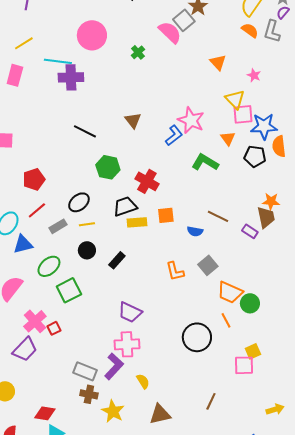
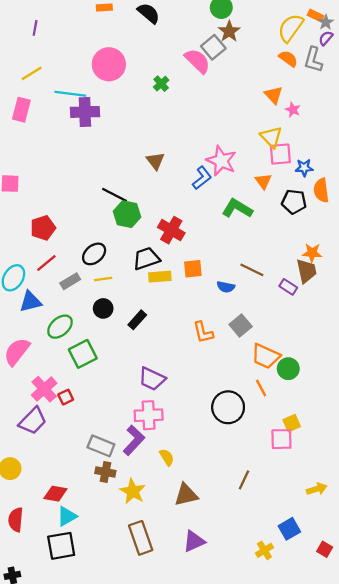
orange triangle: (218, 62) -> (274, 95), moved
blue star: (264, 126) -> (304, 168), size x0.6
black line: (85, 131) -> (115, 195), moved

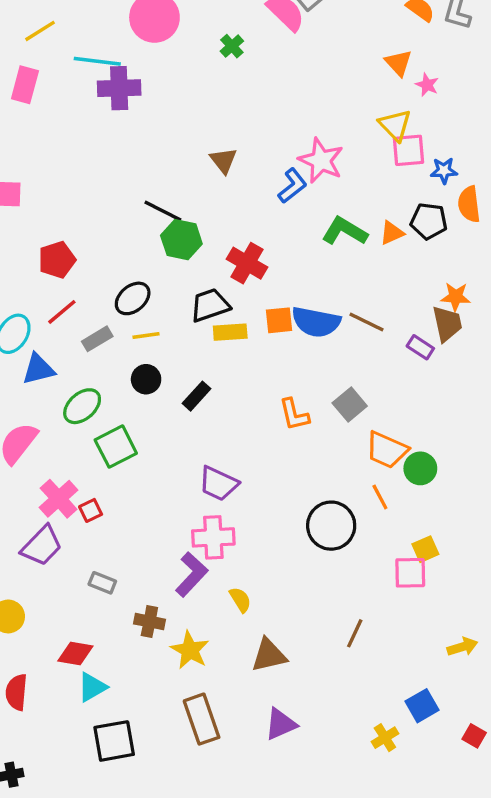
orange triangle: (263, 181) -> (392, 233), moved, turned 42
blue semicircle: (226, 287) -> (316, 322), moved, size x1.8
gray rectangle: (101, 446) -> (102, 583), moved, size x0.7
black square: (61, 546) -> (114, 741), moved

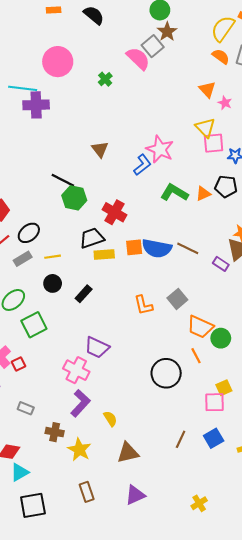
black ellipse: (133, 298) -> (29, 233), moved
pink cross: (213, 537) -> (76, 370), moved, turned 30
blue square: (422, 706) -> (214, 438), moved
brown rectangle: (202, 719) -> (87, 492), size x0.7

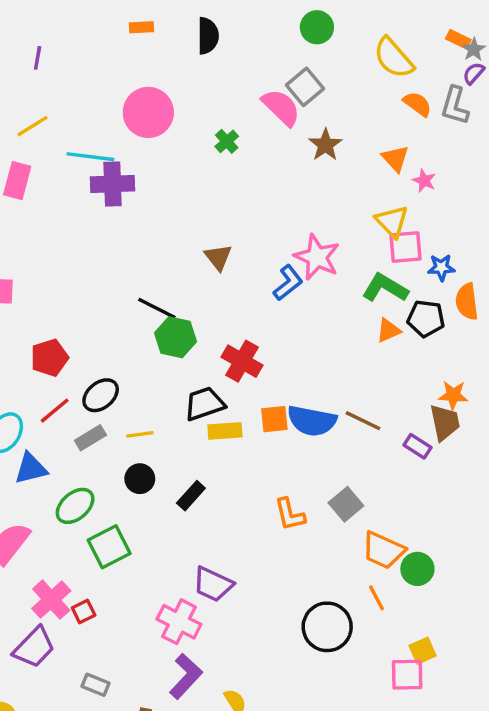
black semicircle: (94, 15) -> (208, 36), turned 50
yellow semicircle: (223, 29) -> (394, 58), moved, turned -76
brown star: (167, 32) -> (325, 145), moved
green L-shape: (174, 193) -> (385, 288), moved

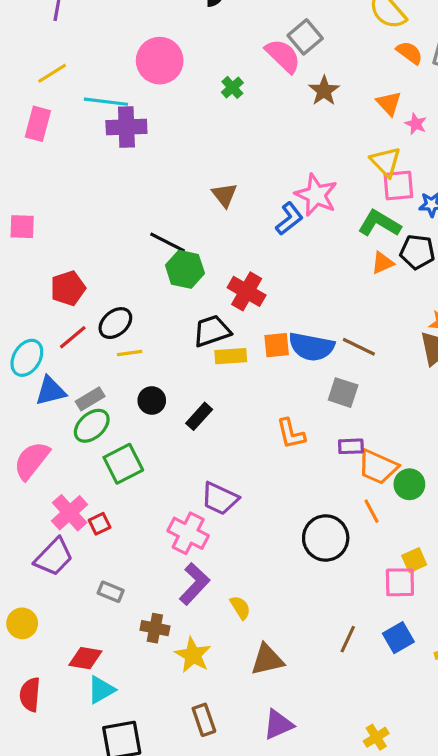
yellow line: (140, 434) -> (130, 353), moved
gray rectangle: (90, 438) -> (90, 399), moved
purple rectangle: (417, 446) -> (351, 446), moved, turned -35
gray square: (346, 504) -> (343, 393), moved, turned -32

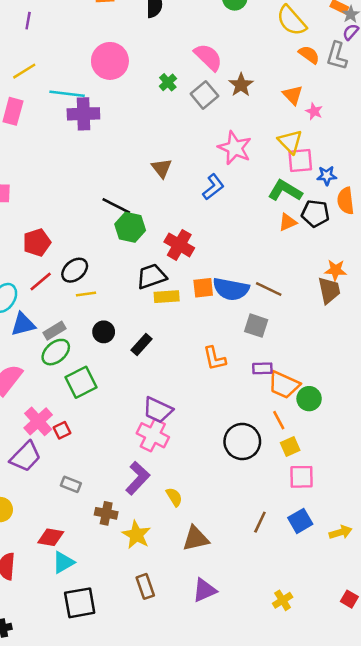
gray square: (305, 37) -> (204, 95), moved
pink star: (316, 195) -> (235, 148), moved
pink cross: (188, 533) -> (153, 435), moved
yellow square: (414, 560) -> (290, 447), moved

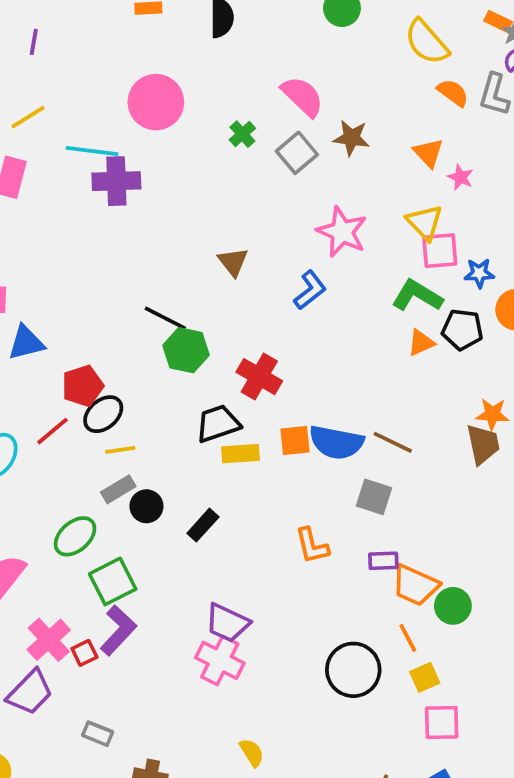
brown star: (241, 85) -> (351, 138), turned -30
red pentagon: (37, 242) -> (83, 386), moved
blue triangle: (23, 324) -> (26, 343), moved
gray rectangle: (54, 331) -> (118, 489), moved
purple L-shape: (138, 478) -> (118, 630), moved

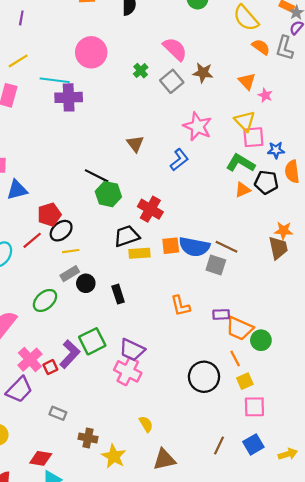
gray square: (374, 497) -> (216, 265), moved
black rectangle: (203, 525) -> (118, 294), turned -60
green square: (113, 581) -> (92, 341), moved

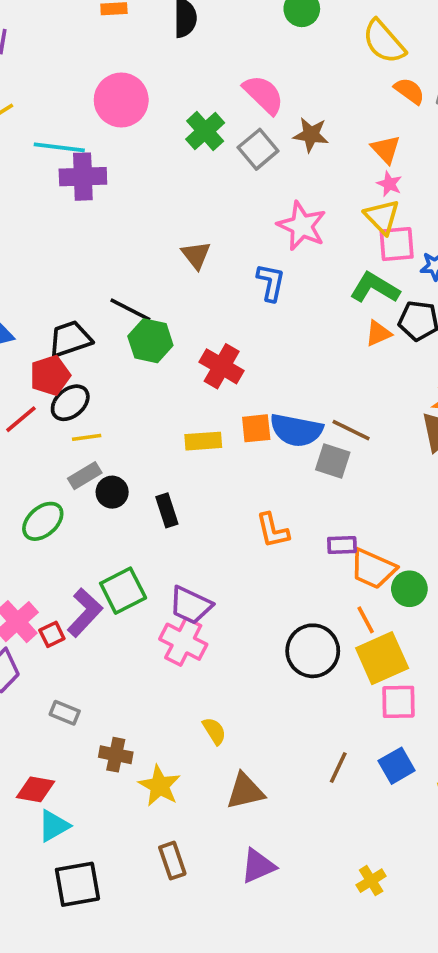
green cross: (141, 71) -> (205, 131), size x1.5
pink star: (265, 95) -> (389, 184), moved
blue L-shape: (179, 160) -> (271, 282), turned -40
black trapezoid: (127, 236) -> (70, 339), moved
yellow square: (245, 381) -> (382, 658), size x1.8

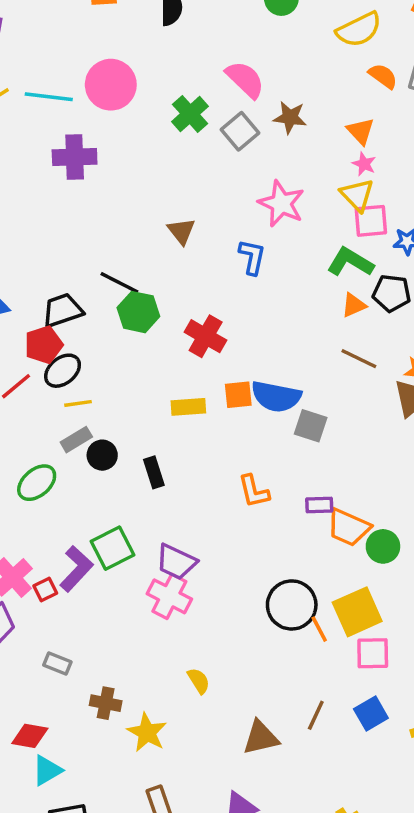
yellow semicircle: (384, 42) -> (359, 30), turned -75
cyan line: (59, 147) -> (49, 97), moved
brown line: (351, 430) -> (359, 359), moved
orange line: (366, 620) -> (319, 629), moved
brown triangle: (245, 791) -> (261, 738), moved

